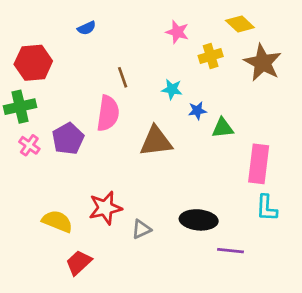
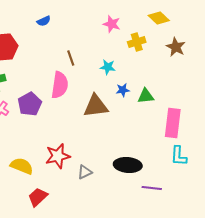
brown star: (263, 63) -> (176, 47), size x0.7
blue star: (197, 111) -> (123, 90), moved

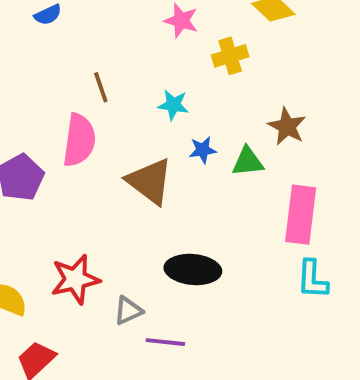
brown star: (176, 47) -> (287, 126), moved
brown triangle: (96, 106) -> (150, 181), turned 44
black ellipse: (128, 165) -> (193, 269), moved
purple line: (152, 188) -> (165, 342), moved

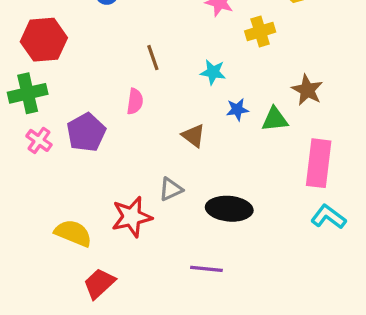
pink semicircle: (79, 140) -> (135, 101), size x0.6
brown triangle: (150, 181) -> (193, 136), size x0.6
cyan L-shape: (312, 279) -> (328, 217), turned 124
gray triangle: (128, 311) -> (171, 189), moved

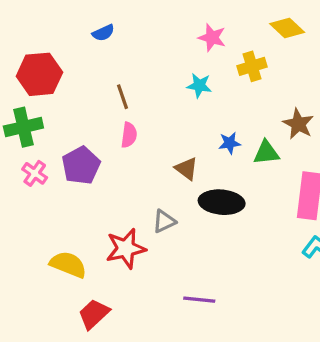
brown line: (153, 58) -> (123, 97), moved
cyan star: (213, 72) -> (199, 85), moved
black ellipse: (229, 209) -> (222, 202), moved

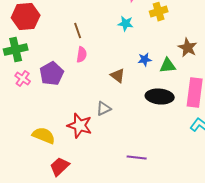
black ellipse: (222, 202) -> (160, 97), moved
red star: (126, 248) -> (80, 126), turned 30
purple line: (199, 300) -> (137, 158), moved

